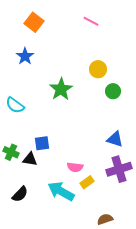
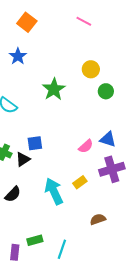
black triangle: (30, 159) -> (23, 159), turned -42
pink semicircle: (75, 167) -> (86, 146), moved, turned -49
cyan arrow: (61, 191) -> (54, 191), turned 36

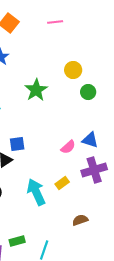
pink line: (84, 21) -> (55, 22), moved, turned -35

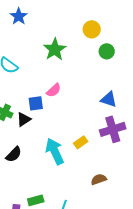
pink semicircle: (68, 147) -> (54, 90), moved

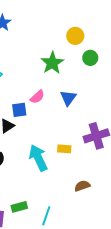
green star: (55, 49) -> (52, 63), moved
blue triangle: (109, 99) -> (68, 98), moved, turned 48
yellow rectangle: (81, 142) -> (64, 149), turned 40

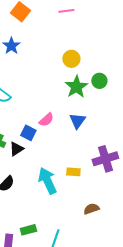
yellow circle: (75, 36) -> (71, 59), moved
green star: (52, 63) -> (76, 87), moved
blue square: (19, 110) -> (28, 133), turned 35

